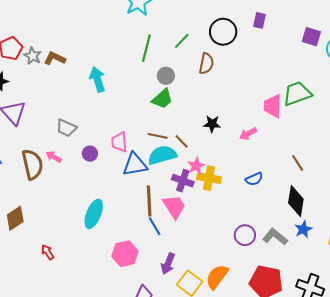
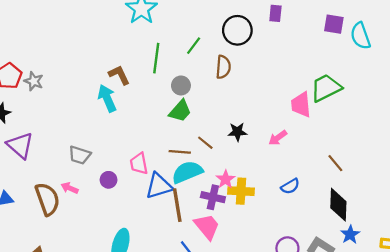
brown L-shape: (55, 58) -> (119, 75), moved, turned 45
brown line: (182, 141) -> (205, 143), moved
brown line: (149, 201) -> (177, 205), moved

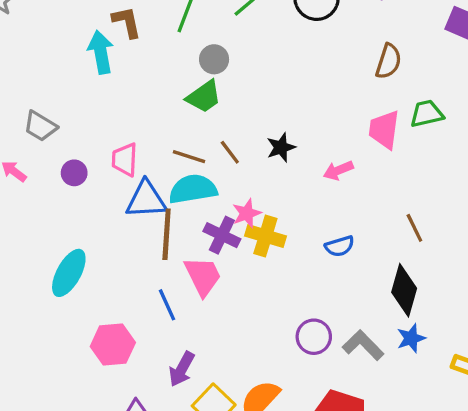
brown semicircle: (223, 67) -> (388, 61), moved
green trapezoid: (326, 88) -> (427, 114), size x0.7
black star: (237, 132) -> (281, 147), turned -30

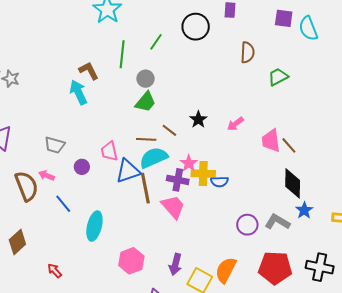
pink trapezoid: (384, 130) -> (271, 141), moved
blue semicircle: (340, 246) -> (219, 182), moved, turned 30
blue line: (167, 305) -> (63, 204), moved

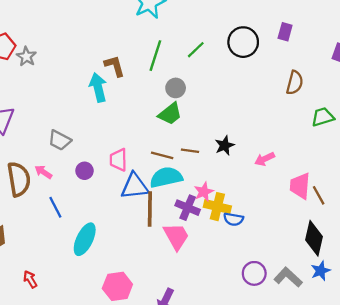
brown line: (169, 130) -> (190, 151), turned -42

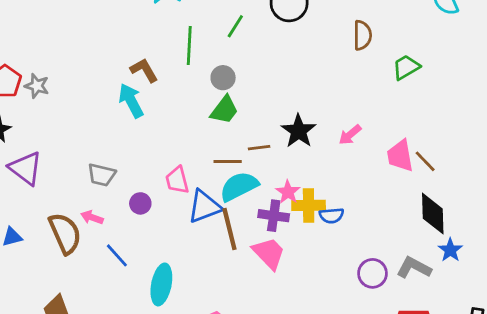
black star: (225, 146) -> (299, 131), size x1.4

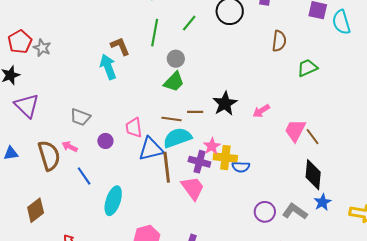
pink trapezoid: (400, 156) -> (295, 130), turned 30

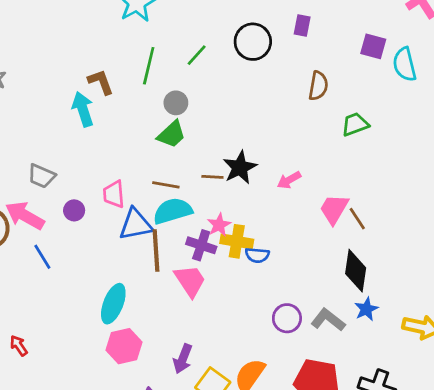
brown line: (195, 112) -> (212, 177), moved
pink arrow: (70, 147) -> (25, 216), size x1.8
cyan ellipse: (113, 201) -> (113, 304), moved

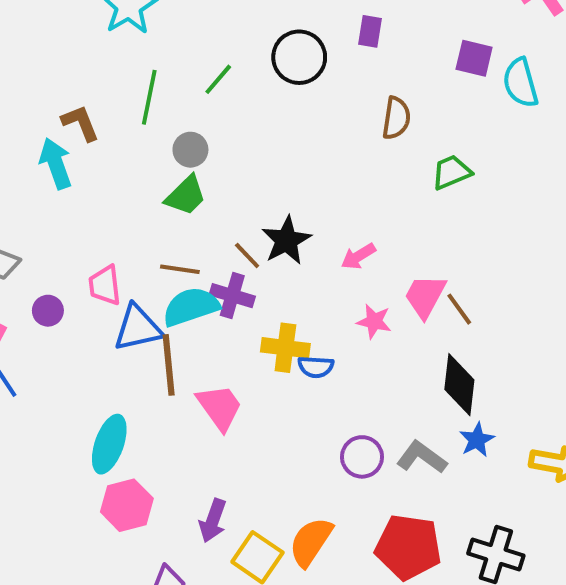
brown line: (212, 177) -> (247, 255), turned 45
pink star: (219, 225) -> (374, 321), moved, turned -30
purple cross: (201, 245) -> (232, 296), moved

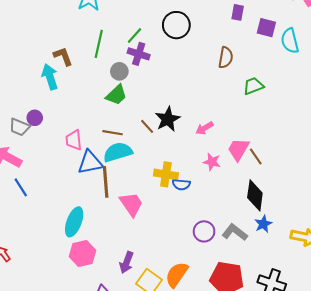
purple rectangle: (370, 31) -> (238, 12), moved
purple cross: (232, 296) -> (139, 54), moved
purple circle: (48, 311) -> (35, 118), moved

